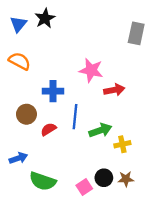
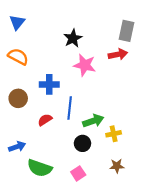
black star: (45, 18) -> (73, 38), moved
red arrow: (114, 90) -> (118, 54), moved
brown circle: (26, 114) -> (18, 98), moved
black circle: (104, 178) -> (82, 143), moved

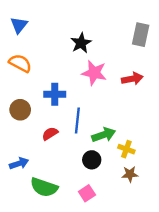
red arrow: (118, 54) -> (132, 79), moved
yellow cross: (114, 134) -> (126, 149), turned 32
brown star: (117, 166) -> (130, 174), moved

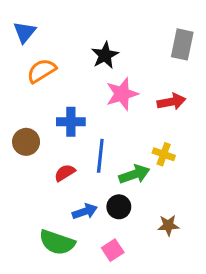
orange semicircle: (20, 63) -> (42, 71), moved, turned -60
pink star: (94, 73) -> (122, 94), turned -30
yellow cross: (126, 149) -> (164, 154), moved
blue arrow: (19, 163) -> (85, 211), moved

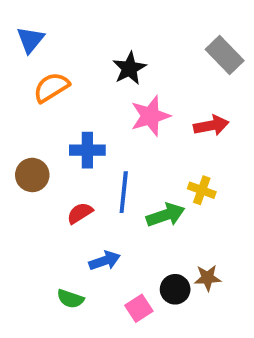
gray rectangle: (182, 44) -> (225, 55), turned -56
black circle: (119, 207) -> (175, 289), moved
green semicircle: (57, 242) -> (70, 299), size x0.6

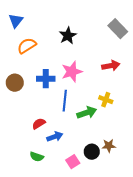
pink star: (150, 116) -> (72, 72), moved
brown circle: (32, 175) -> (15, 83), moved
red semicircle: (80, 213) -> (39, 124), moved

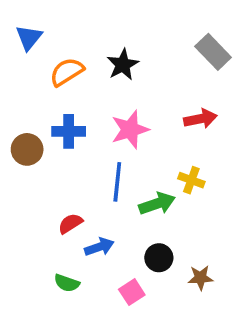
orange semicircle: (27, 46) -> (67, 72), moved
blue cross: (46, 79) -> (69, 131), moved
brown star: (109, 146) -> (200, 278), moved
black circle: (92, 152) -> (159, 258), moved

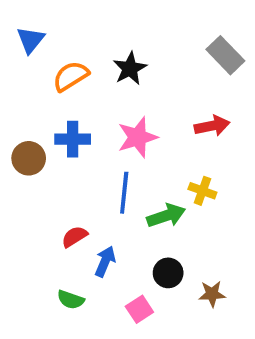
blue arrow: (99, 247) -> (105, 261), turned -48

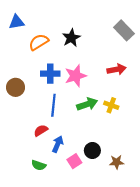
blue triangle: (31, 40) -> (17, 22), turned 42
blue cross: (73, 139) -> (50, 74), moved
blue line: (124, 193) -> (53, 105), moved
green arrow: (166, 216) -> (87, 104), moved
pink square: (139, 309) -> (74, 161), moved

